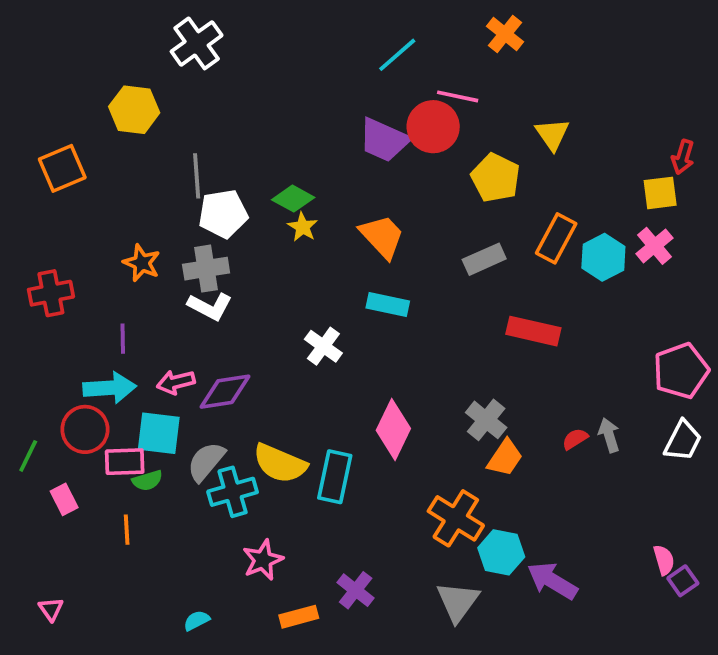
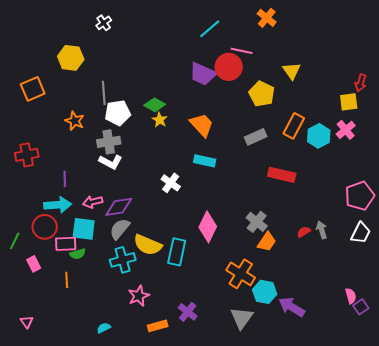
white cross: (197, 43) -> (104, 23), size x0.6
orange star: (142, 263) -> (75, 121), moved
gray semicircle: (206, 462) -> (120, 229), moved

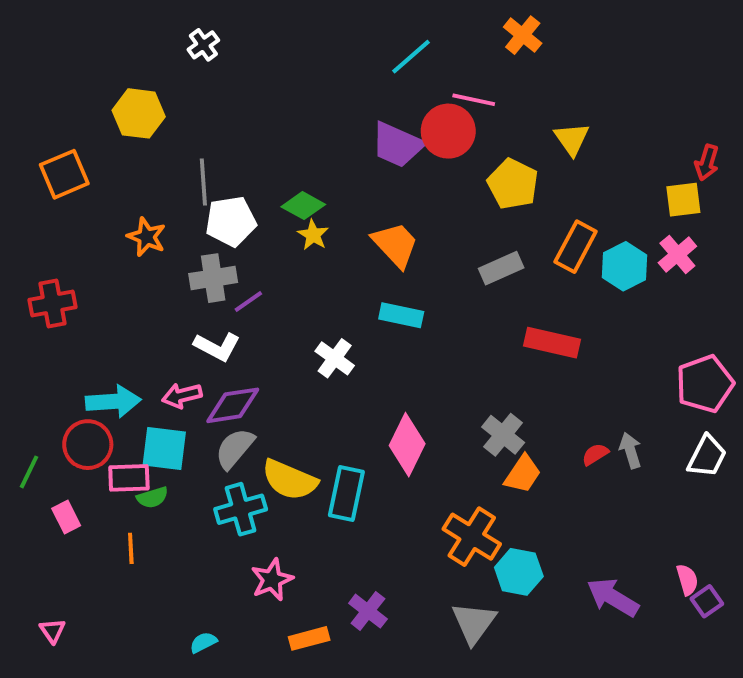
white L-shape: (111, 162) -> (217, 347), moved
purple line: (65, 179) -> (248, 302), moved, turned 56
purple arrow: (292, 307) -> (613, 597), moved

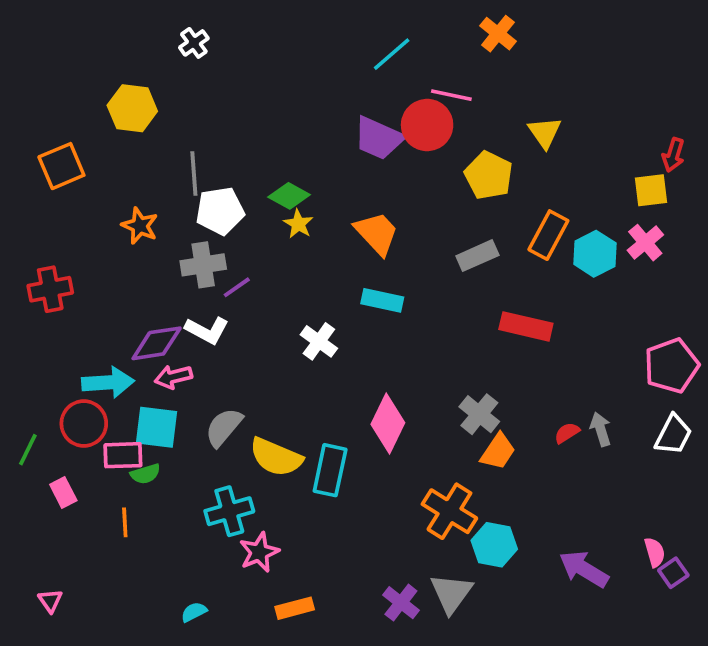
purple diamond: (233, 405) -> (157, 343), moved
cyan cross: (241, 509) -> (229, 511), moved
purple cross: (368, 611) -> (401, 603), moved

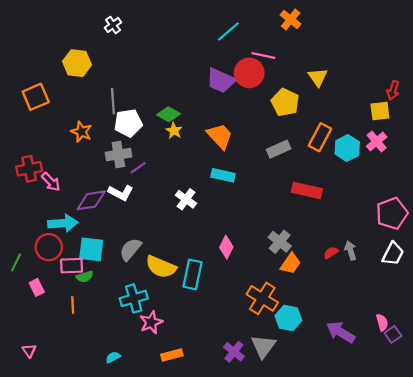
pink arrow: (173, 377) -> (51, 182), moved, turned -120
pink diamond: (388, 423) -> (226, 247), size x0.7

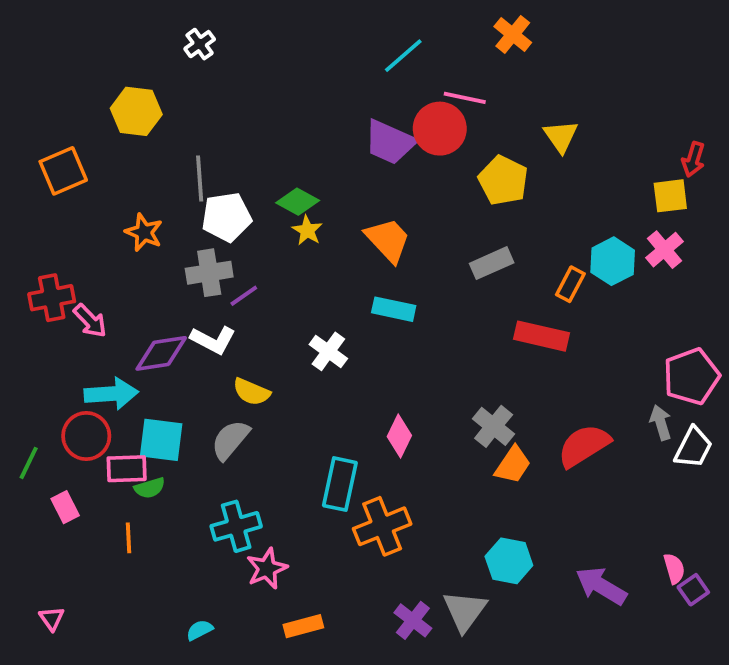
orange rectangle: (320, 137) -> (570, 284), moved, size x0.7
gray arrow: (350, 250) -> (661, 423), moved
red semicircle: (331, 253) -> (584, 446), size x2.0
yellow semicircle: (161, 267) -> (251, 392), moved, size x0.7
orange cross: (262, 298) -> (382, 526), moved, turned 36

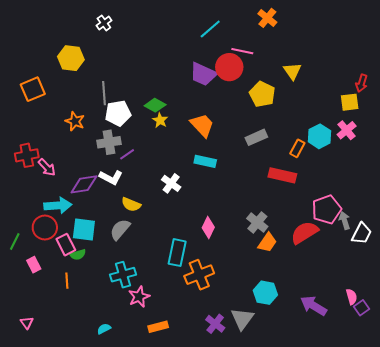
pink pentagon: (691, 376) -> (327, 209), moved
pink rectangle: (127, 469) -> (66, 245), turned 65

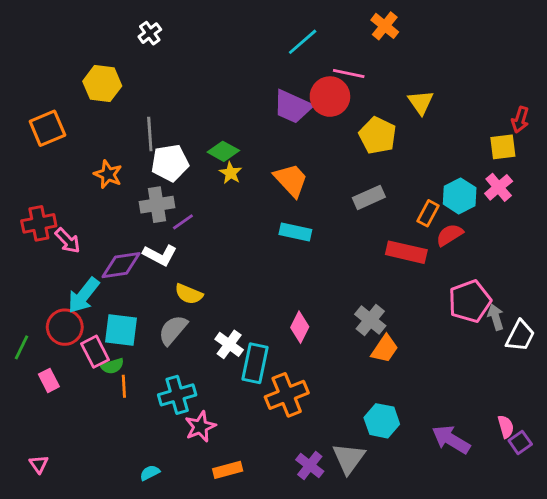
white cross: (171, 183) -> (229, 344), moved
cyan arrow: (58, 205) -> (83, 295), turned 132
red semicircle: (304, 233) -> (450, 235), moved, size x0.7
orange line: (67, 281) -> (124, 386), moved

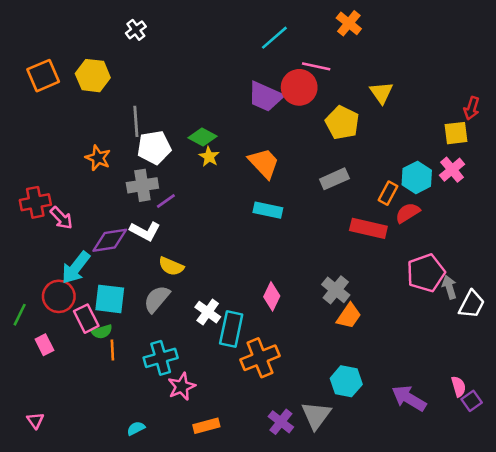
orange square: (47, 128) -> (43, 76), moved

